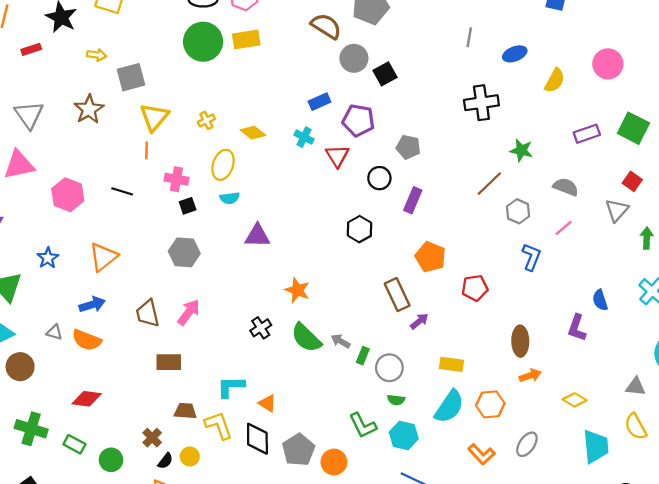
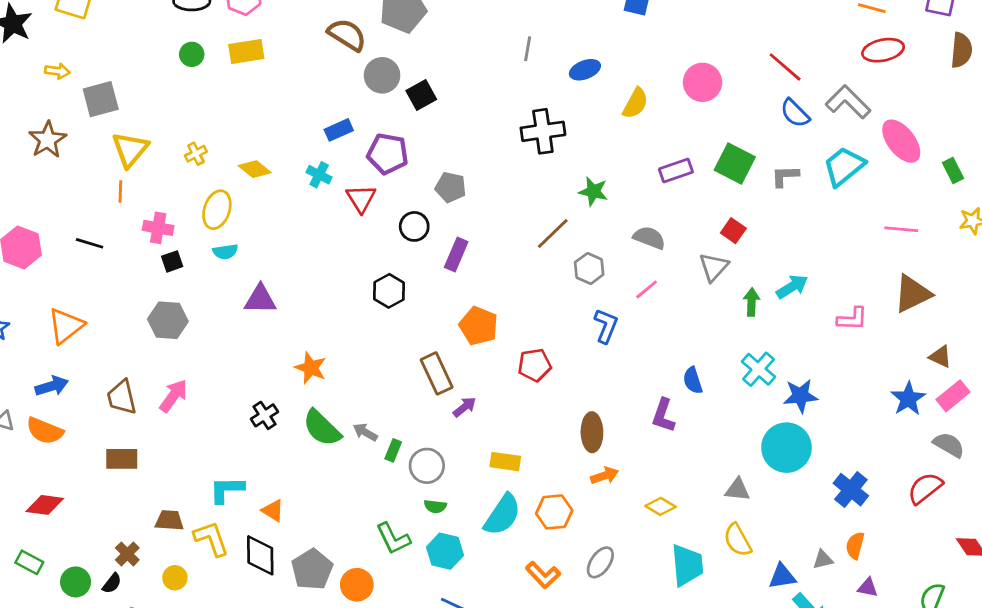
green circle: (203, 42) -> (192, 54), size x0.5
brown rectangle: (169, 362) -> (122, 459), moved
black semicircle: (165, 461) -> (112, 583), moved

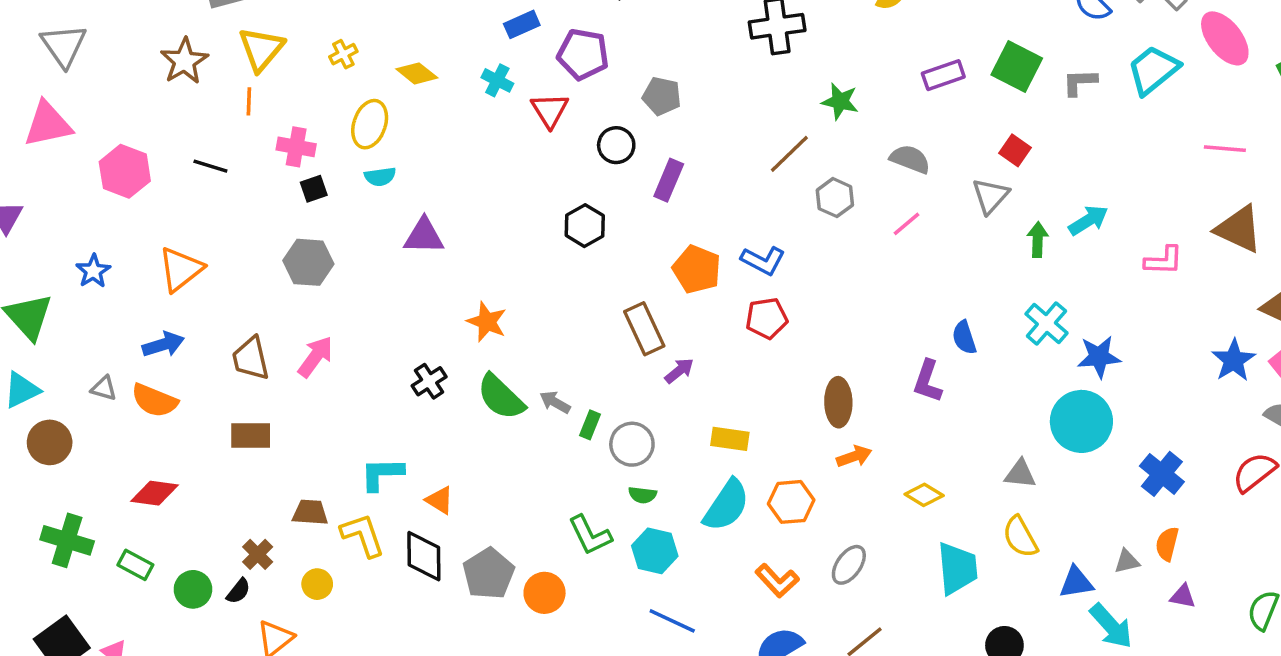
brown star: (48, 140) -> (184, 61), moved
brown triangle: (912, 294) -> (1239, 229), turned 51
blue L-shape: (606, 326) -> (763, 261), moved, turned 96

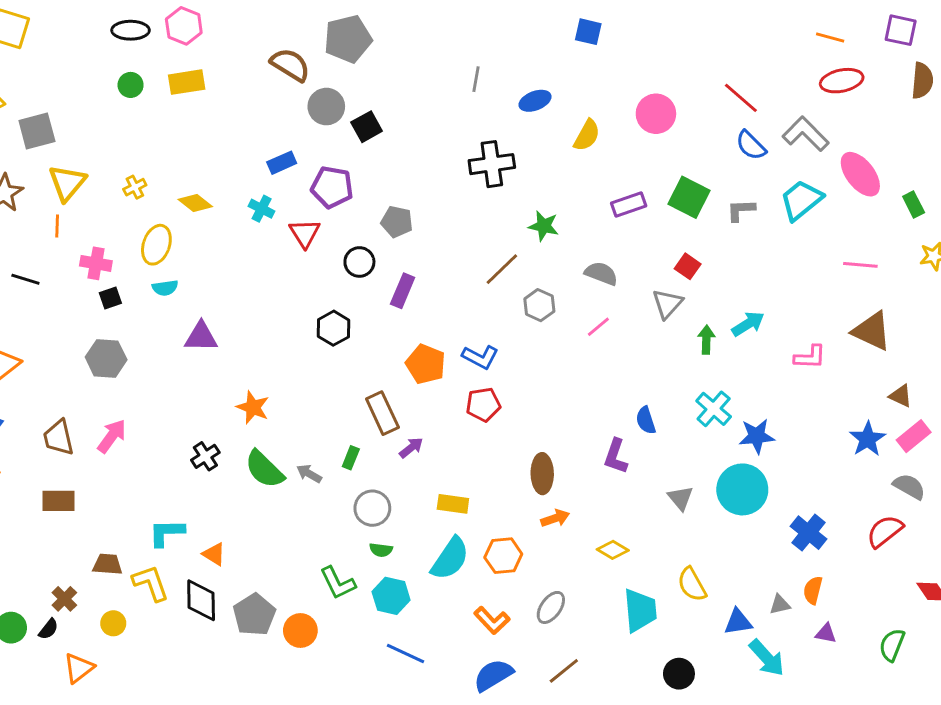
green rectangle: (590, 425) -> (351, 458), moved
gray triangle: (1020, 474) -> (680, 498), moved, turned 44

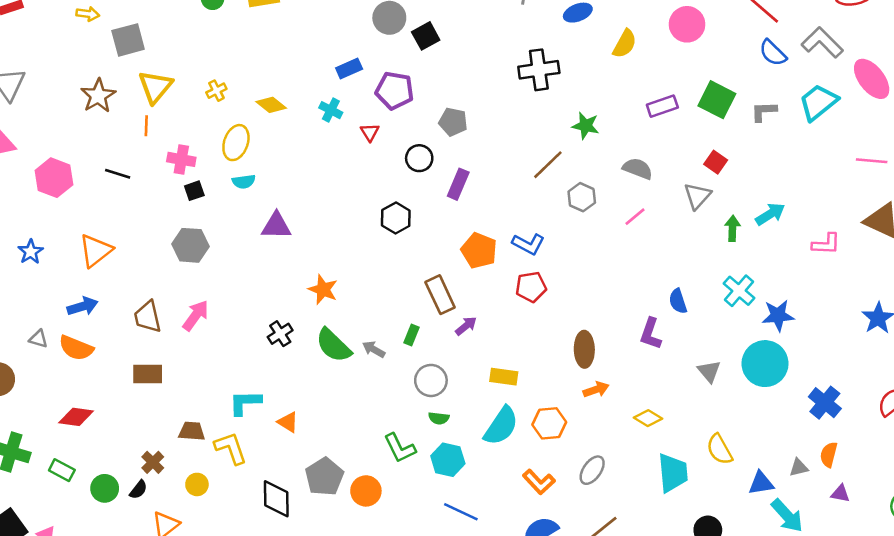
red triangle: (305, 233) -> (370, 132), size x0.7
black diamond: (201, 600) -> (276, 499), moved

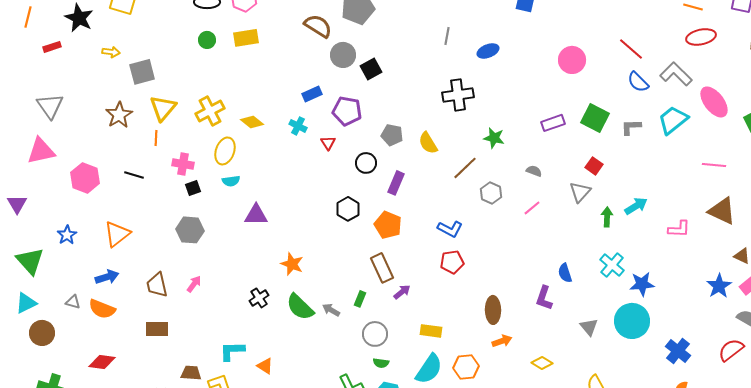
yellow semicircle: (625, 44) -> (428, 143), moved, turned 120
yellow cross: (216, 91) -> (210, 111), size x1.8
gray semicircle: (638, 169) -> (534, 171), size x0.7
orange pentagon: (479, 250) -> (388, 225), moved
pink arrow: (196, 315) -> (194, 284), size x0.7

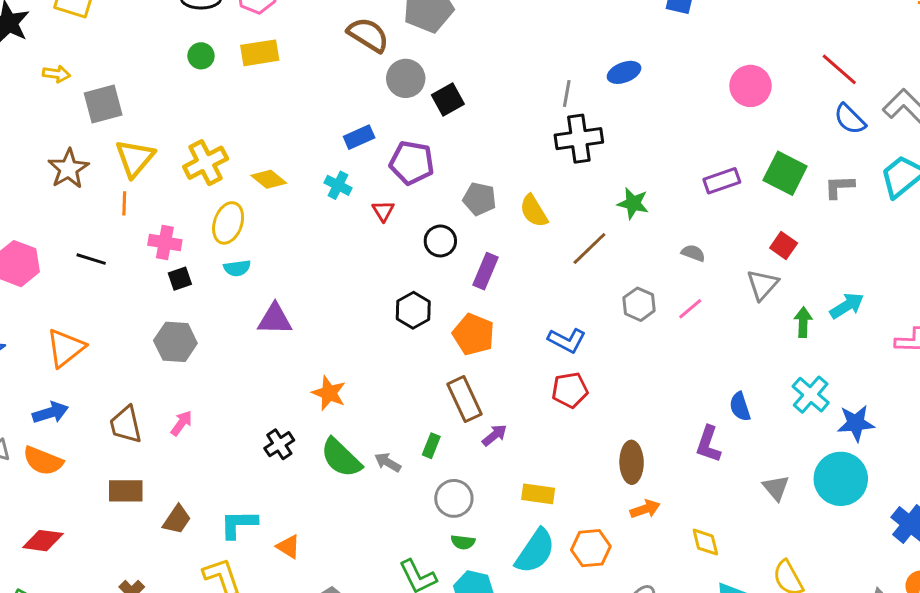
gray line: (447, 36) -> (567, 93), moved
gray hexagon: (491, 193) -> (639, 304), moved
yellow diamond: (542, 363) -> (705, 542), turned 45
brown trapezoid: (191, 373) -> (177, 519), moved, turned 120

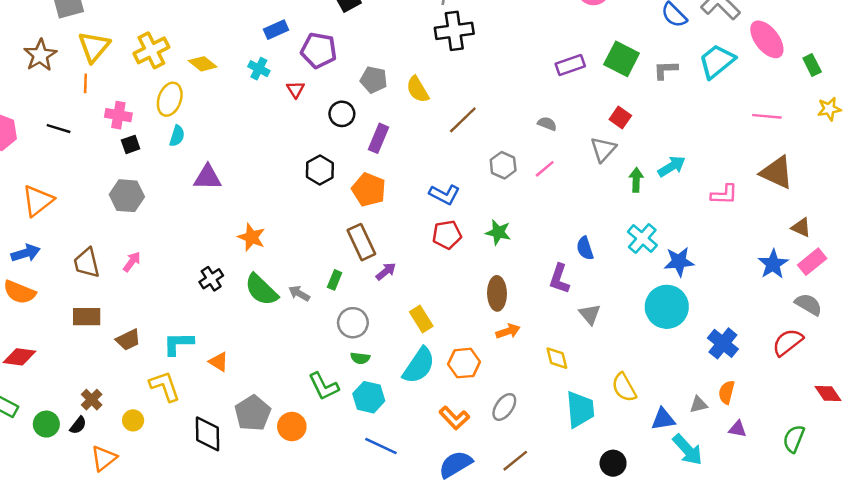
green star: (633, 203) -> (498, 232), moved
cyan semicircle: (237, 268) -> (177, 136), turned -65
gray triangle: (776, 488) -> (590, 314), moved
yellow rectangle: (538, 494) -> (421, 319), turned 50
brown trapezoid: (177, 519) -> (128, 340), turned 30

